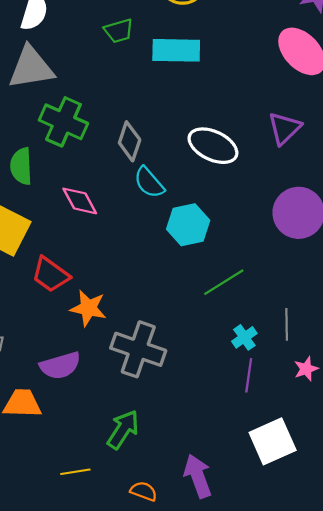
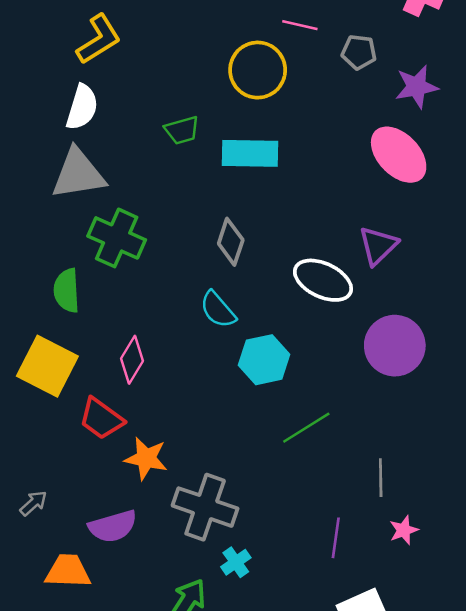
gray diamond: (130, 141) -> (231, 242), moved
white ellipse: (213, 146) -> (323, 280), moved
pink diamond: (80, 201) -> (132, 360), moved, turned 60
cyan cross: (244, 337) -> (236, 562), moved

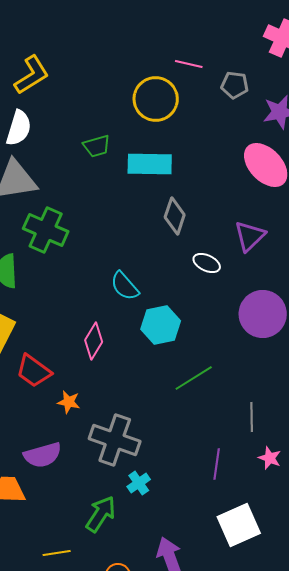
gray diamond: (231, 242) -> (175, 216), moved
white ellipse: (323, 280) -> (207, 263), size x0.6
pink diamond: (132, 360) -> (94, 341), moved
orange star: (146, 458) -> (69, 402), size x0.7
pink star: (404, 530) -> (270, 458), turned -30

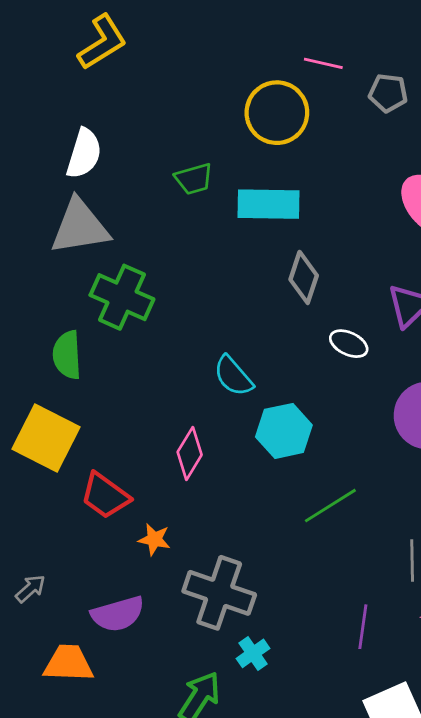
yellow L-shape: (32, 75) -> (102, 42), moved

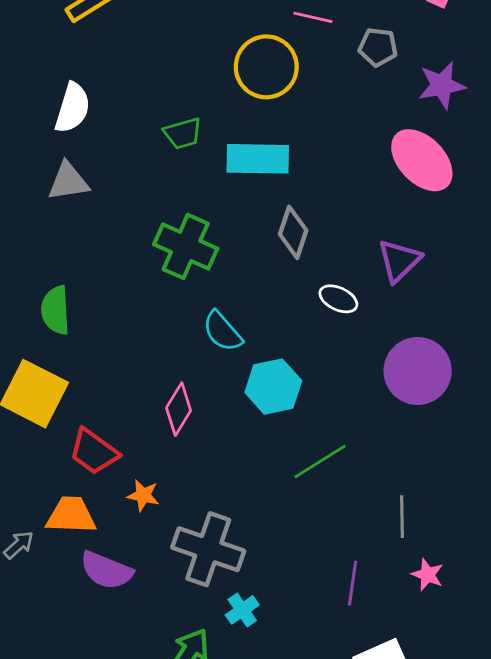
gray triangle: (80, 227) -> (68, 181), size x0.7
green cross: (122, 297) -> (186, 246), moved
purple semicircle: (118, 614) -> (106, 570), turned 38
orange trapezoid: (68, 663) -> (71, 515), moved

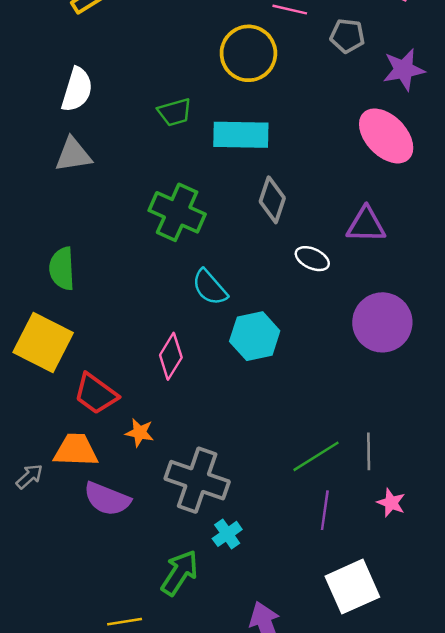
purple triangle: (399, 261) -> (366, 225), turned 45
green line: (320, 461) -> (316, 456), moved

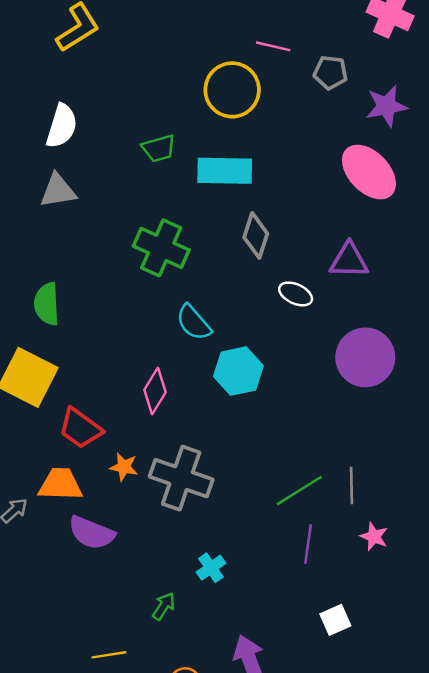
gray cross: (197, 480) -> (181, 478), moved
green arrow: (180, 573) -> (164, 606), size x0.6
white square: (352, 587) -> (335, 620), size x0.6

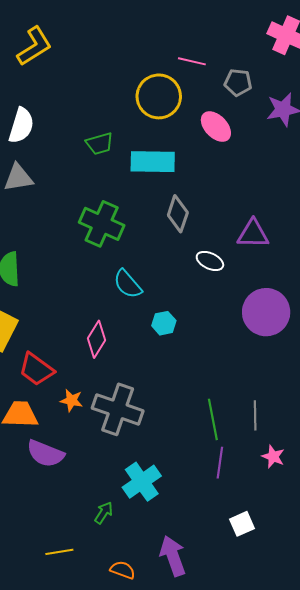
pink ellipse: (369, 172) -> (216, 127), moved, size x0.7
cyan hexagon: (238, 371) -> (164, 323), size x0.6
green line: (299, 491) -> (213, 419), turned -69
cyan cross: (211, 568) -> (142, 482), size x1.6

